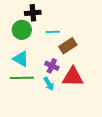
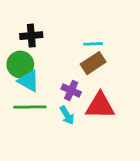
black cross: (33, 13) -> (31, 36), moved
green circle: (22, 30) -> (20, 64), moved
cyan line: (53, 32) -> (93, 44), moved

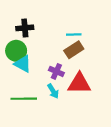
green line: (30, 107) -> (24, 99), moved

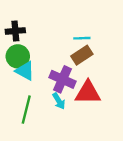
black cross: (25, 28) -> (15, 31), moved
purple cross: (56, 71) -> (62, 79), size x1.5
green line: (24, 99) -> (26, 110), turned -75

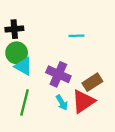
brown rectangle: (82, 55) -> (92, 82), moved
red triangle: (88, 93) -> (83, 101), moved, turned -35
cyan arrow: (59, 101) -> (62, 103), moved

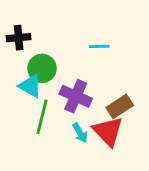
green circle: (17, 53) -> (42, 68), moved
red triangle: (83, 101) -> (108, 131), turned -40
green line: (24, 103) -> (42, 117), moved

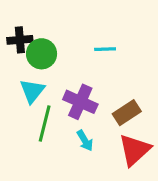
green circle: (42, 68) -> (42, 54), moved
cyan triangle: (30, 86) -> (32, 91), turned 40
red triangle: (108, 131) -> (135, 150), moved, turned 32

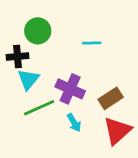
black cross: (20, 40) -> (17, 56), moved
green circle: (42, 54) -> (38, 31), moved
green line: (45, 124) -> (39, 108), turned 52

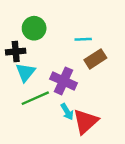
brown rectangle: (111, 98) -> (95, 59), moved
red triangle: (117, 131) -> (86, 121), moved

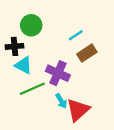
cyan line: (83, 39) -> (76, 35), turned -32
cyan triangle: (25, 72) -> (23, 65), turned -42

